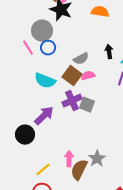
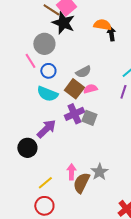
blue circle: (48, 48) -> (48, 71), moved
black arrow: (109, 52) -> (111, 34), moved

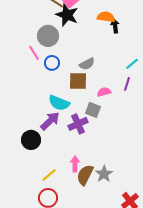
brown square: (74, 89) -> (78, 81), turned -36
pink semicircle: (90, 89) -> (104, 92), moved
cyan semicircle: (47, 94) -> (59, 103), moved
purple cross: (74, 114) -> (78, 124), moved
gray star: (99, 172) -> (104, 174), moved

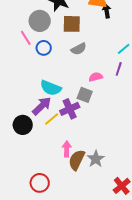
brown square: (78, 81) -> (72, 24), moved
yellow line: (49, 175) -> (52, 119), moved

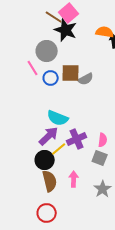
brown square: (72, 24) -> (71, 73), moved
pink semicircle: (96, 77) -> (103, 140), moved, turned 112
gray square: (85, 95) -> (100, 158), moved
black circle: (23, 125) -> (45, 160), moved
brown semicircle: (77, 160) -> (50, 181), moved, turned 140

